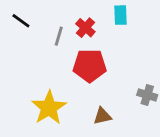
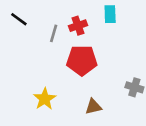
red cross: (85, 28) -> (78, 26), turned 30
yellow star: (49, 108) -> (45, 99), size x0.7

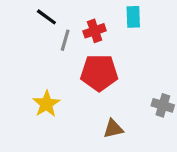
black line: (19, 19) -> (46, 17), moved
yellow star: (45, 99) -> (46, 104), moved

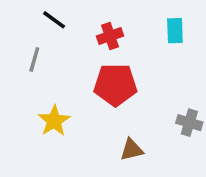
cyan rectangle: (133, 17) -> (175, 31), moved
gray line: (65, 40) -> (34, 60), moved

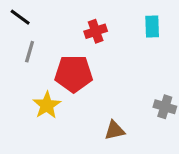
black line: (54, 20) -> (20, 17), moved
red pentagon: (115, 85) -> (74, 74), moved

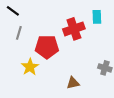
red cross: (96, 31) -> (74, 29), moved, size x1.5

